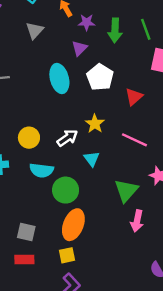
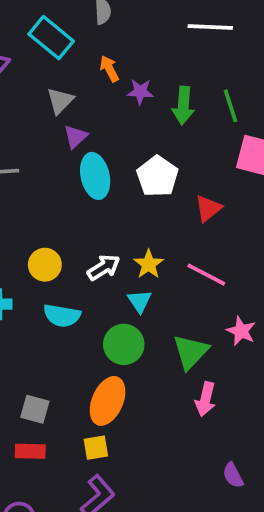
purple triangle: (79, 48) -> (76, 137), moved
yellow star: (95, 124) -> (149, 264), moved
green circle: (66, 190) -> (124, 344), moved

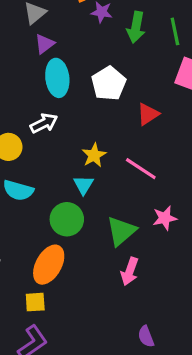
white arrow: (104, 267) -> (44, 123), moved
pink star: (241, 331) -> (165, 218), turned 30

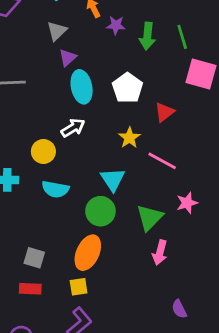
yellow star: (94, 155) -> (129, 138), moved
cyan triangle: (83, 185) -> (113, 180), size x1.4

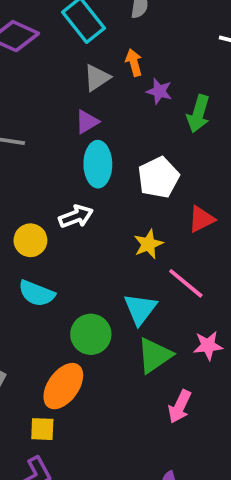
gray triangle: (57, 31) -> (97, 78), moved
cyan triangle: (113, 180) -> (140, 309), moved
pink arrow: (160, 253) -> (180, 407), moved

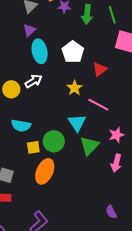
yellow circle: (30, 240) -> (11, 89), moved
pink arrow: (180, 407) -> (116, 163), moved
yellow square: (42, 429) -> (33, 147), moved

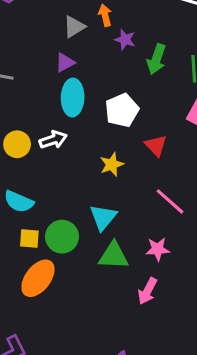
red triangle: (100, 69) -> (156, 146), turned -49
pink line: (98, 105) -> (170, 201), moved
green triangle: (89, 146) -> (114, 256), turned 35

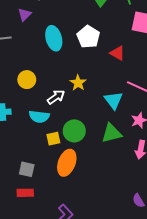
purple triangle: (65, 63) -> (25, 15), moved
white arrow: (53, 140) -> (56, 97), moved
yellow star: (112, 164) -> (78, 83), moved
cyan triangle: (103, 217) -> (114, 100), moved

